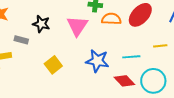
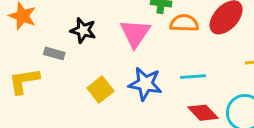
cyan line: (131, 57) -> (193, 77), moved
blue star: (97, 61) -> (145, 84), moved

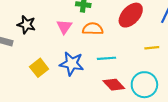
orange semicircle: (184, 23) -> (93, 29), moved
pink triangle: (135, 33) -> (64, 27), size x0.7

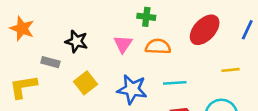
yellow square: (39, 68) -> (85, 83), moved

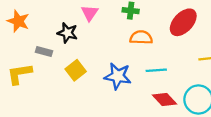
pink triangle: (123, 44) -> (90, 13), moved

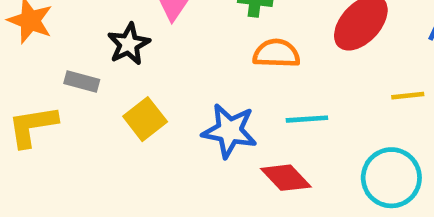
black star: (67, 33) -> (129, 44), turned 30
red diamond: (165, 100) -> (286, 178), moved

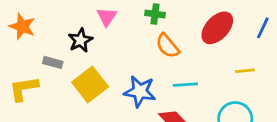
orange semicircle: (276, 53) -> (167, 46), turned -132
yellow square: (145, 119) -> (90, 85), size x1.4

